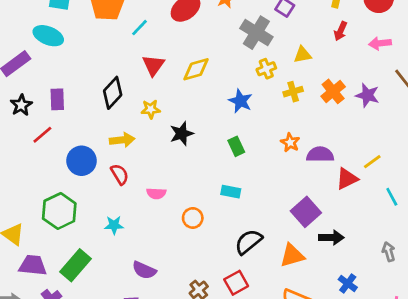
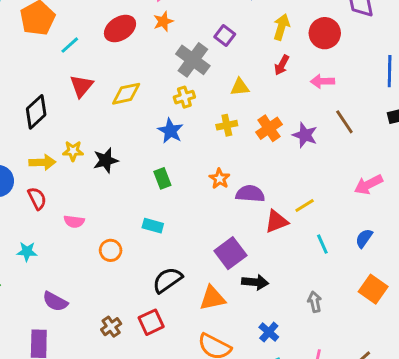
yellow cross: (266, 69) -> (184, 97), moved
yellow star: (151, 109) -> (73, 151), moved

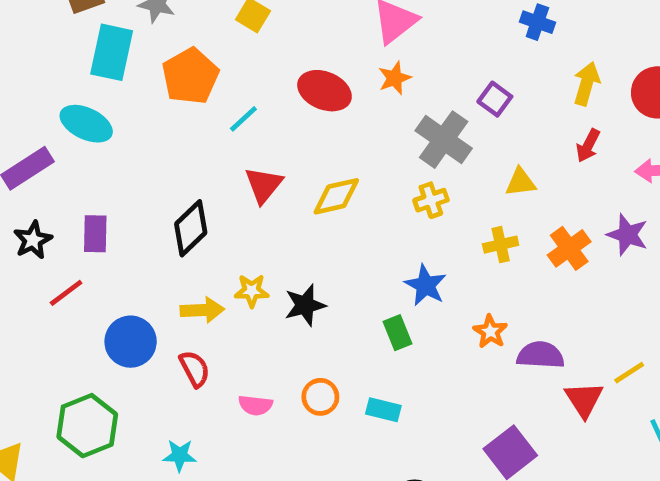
red ellipse: (120, 29) -> (324, 91), turned 56
blue star: (170, 131) -> (426, 285), moved
purple star: (305, 135) -> (627, 235), moved
red triangle: (276, 221) -> (584, 399), turned -40
orange circle: (111, 250) -> (320, 397), moved

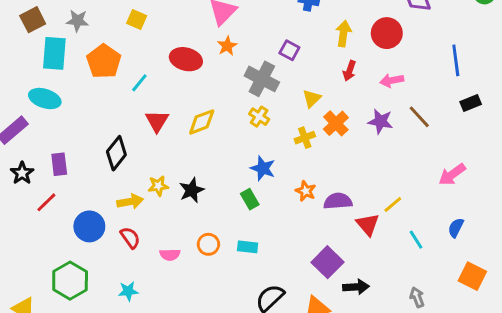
yellow triangle: (521, 182) -> (312, 98), turned -30
yellow cross: (431, 200) -> (259, 117), turned -30
orange cross: (569, 248) -> (336, 123), moved

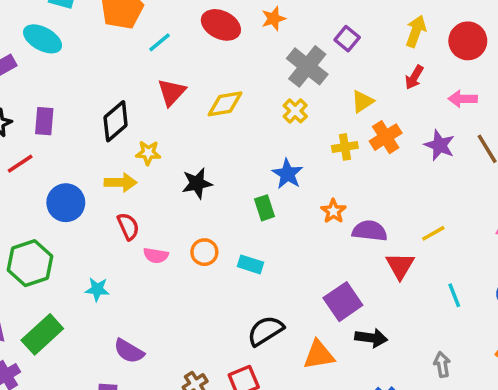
yellow star: (158, 186) -> (148, 153), moved
yellow line: (393, 205) -> (433, 233), moved
red semicircle: (130, 238) -> (128, 226), moved

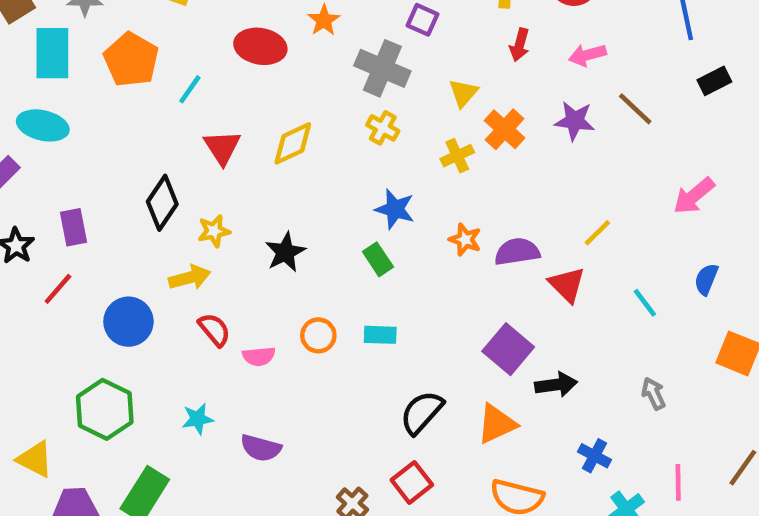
purple semicircle: (129, 351) -> (261, 448), moved

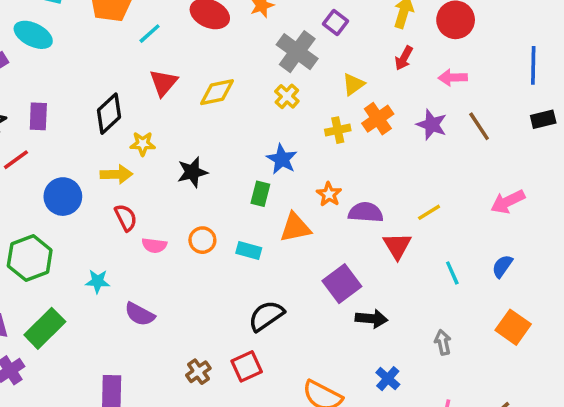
green rectangle: (378, 259) -> (260, 194), turned 35
orange triangle: (497, 424) -> (295, 227), moved

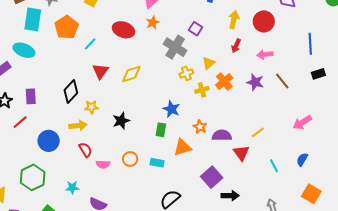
yellow cross: (287, 96) -> (186, 73), moved, turned 32

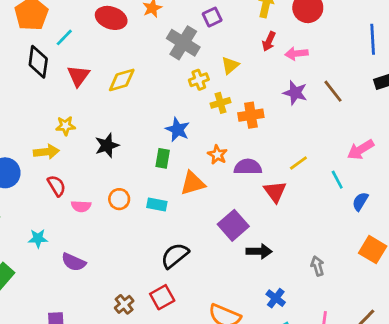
purple square: (196, 29) -> (212, 17), turned 32
pink arrow: (265, 54) -> (296, 54), moved
orange cross: (224, 81) -> (251, 115), moved, turned 30
black diamond: (71, 91) -> (38, 62), moved, turned -35
cyan line: (274, 166) -> (337, 180), moved

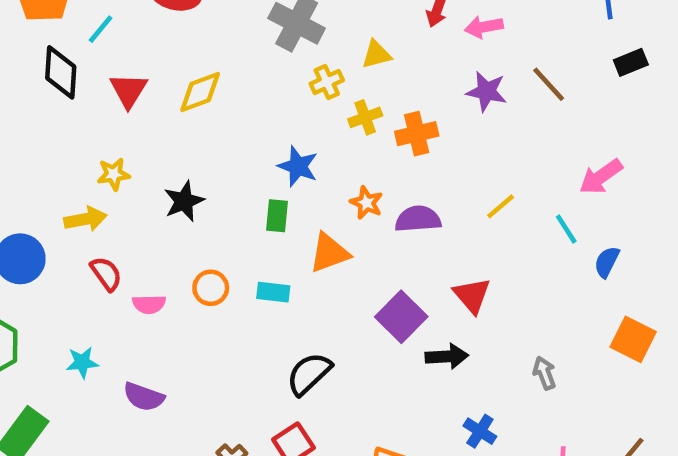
yellow triangle: (230, 65) -> (376, 55), turned 30
red triangle: (275, 192) -> (472, 295), moved

